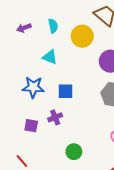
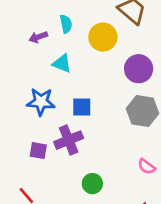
purple arrow: (24, 28) -> (38, 37), moved
purple cross: (55, 117) -> (69, 140), size x1.5

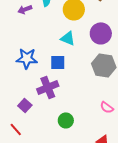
cyan triangle: (62, 63) -> (68, 38), moved
purple square: (38, 151) -> (25, 105), moved, turned 32

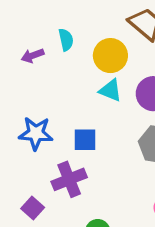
cyan triangle: (68, 38) -> (110, 90), moved

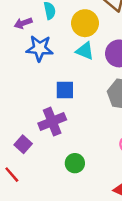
blue star: (36, 133) -> (40, 48), moved

